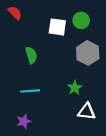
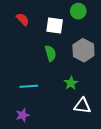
red semicircle: (15, 13) -> (23, 19), moved
green circle: (81, 20) -> (78, 11), moved
green semicircle: (31, 55) -> (50, 53), moved

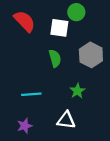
green circle: (78, 11) -> (76, 12), moved
red semicircle: (23, 19) -> (25, 21), size x1.5
white triangle: (82, 106) -> (66, 120), moved

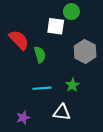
red semicircle: (25, 21) -> (19, 40), moved
green semicircle: (55, 58) -> (40, 55), moved
cyan line: (31, 94) -> (42, 88), moved

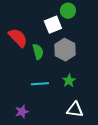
white square: (56, 26) -> (53, 25), turned -30
gray hexagon: (85, 51) -> (65, 50), moved
white triangle: (62, 112) -> (75, 110), moved

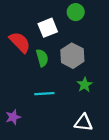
white square: (53, 25) -> (48, 28), moved
green star: (69, 81) -> (85, 85), moved
purple star: (22, 112) -> (13, 117), moved

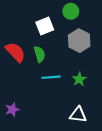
red semicircle: (20, 42) -> (15, 52), moved
gray hexagon: (72, 56) -> (79, 41), moved
cyan line: (44, 94) -> (51, 77), moved

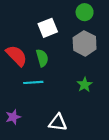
green circle: (71, 11) -> (85, 12), moved
cyan line: (51, 77) -> (33, 82), moved
white triangle: (78, 115) -> (58, 123), moved

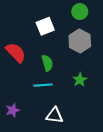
green semicircle: (42, 58) -> (47, 63), moved
cyan line: (33, 82) -> (43, 85), moved

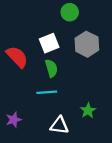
green circle: (80, 12) -> (70, 12), moved
white square: (45, 26) -> (49, 43), moved
green star: (80, 80) -> (88, 111), moved

